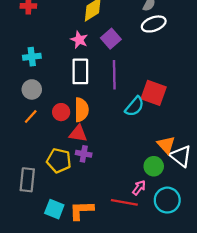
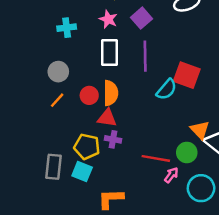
cyan cross: (32, 57) -> (67, 28), moved
red line: (124, 202) -> (156, 158), moved
cyan square: (54, 209) -> (82, 172), moved

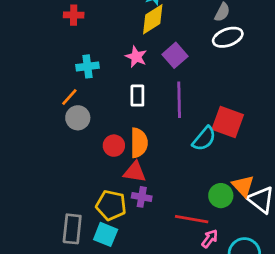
white rectangle: (109, 53) -> (137, 96), size x0.7
orange line: (57, 100) -> (69, 97), moved
green circle: (187, 152) -> (221, 196), moved

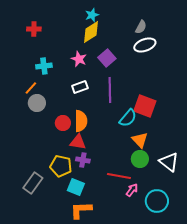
white rectangle: (137, 96) -> (80, 87), turned 70
orange triangle: (243, 186) -> (140, 140), moved
gray rectangle: (72, 229) -> (33, 183), turned 30
cyan square: (106, 234) -> (76, 187), moved

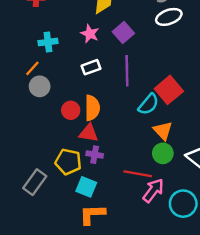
red square: (145, 106) -> (169, 90), turned 30
pink arrow: (132, 190) -> (153, 190), size x1.5

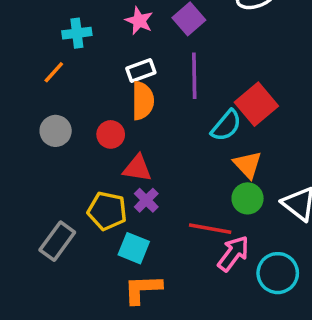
gray circle: (40, 86) -> (56, 131), moved
orange semicircle: (92, 108) -> (143, 101), moved
purple cross: (95, 155) -> (146, 200), turned 35

